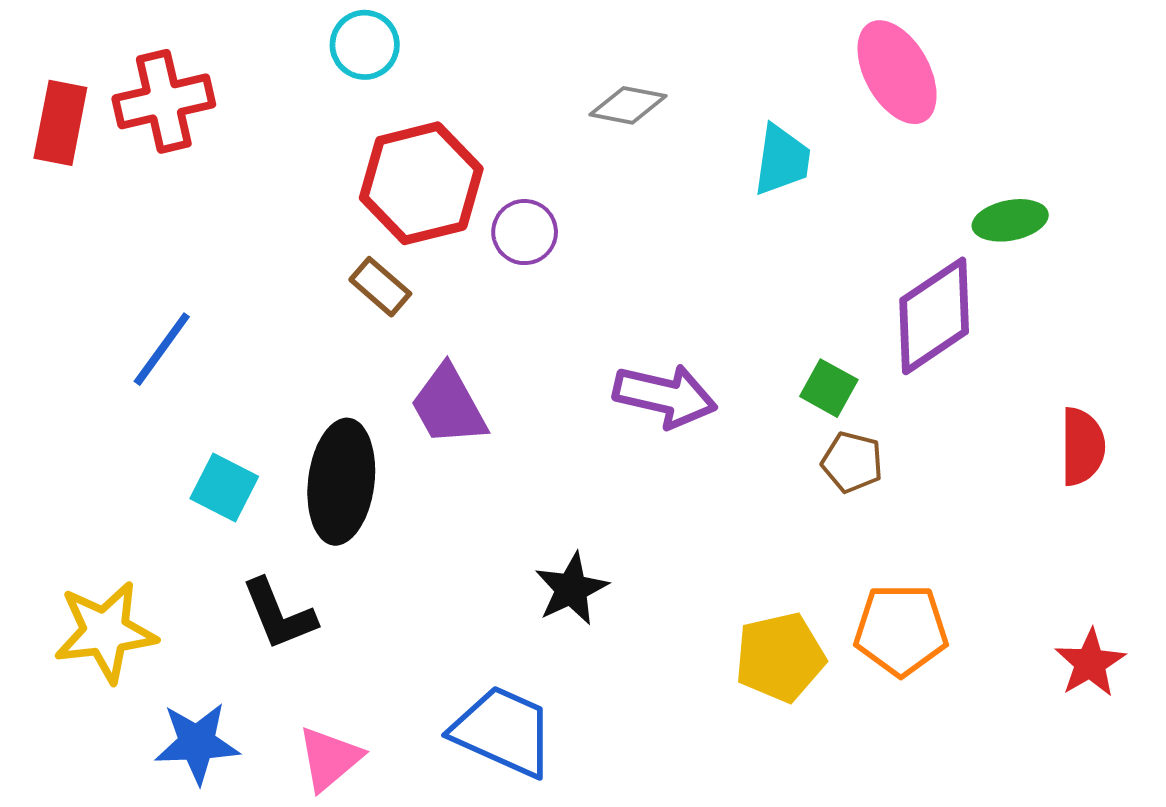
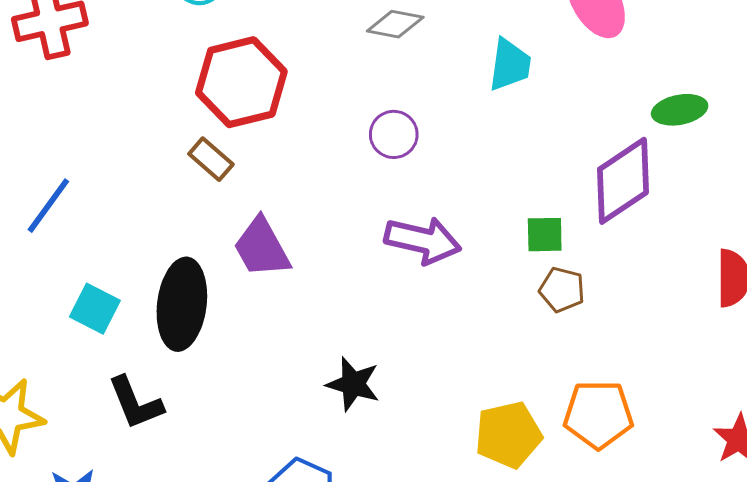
purple circle: (525, 232) -> (394, 134), moved
green square: (829, 388) -> (545, 235), turned -30
black star: (571, 589) -> (353, 384), turned -30

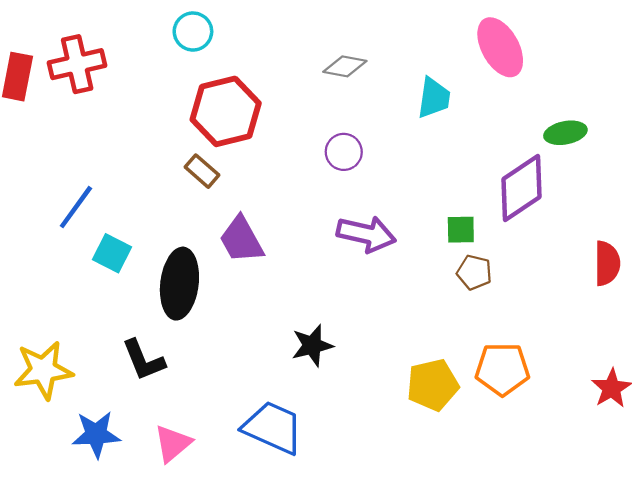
cyan square: (95, 309) -> (112, 253), moved
black star: (353, 384) -> (312, 345), turned -30

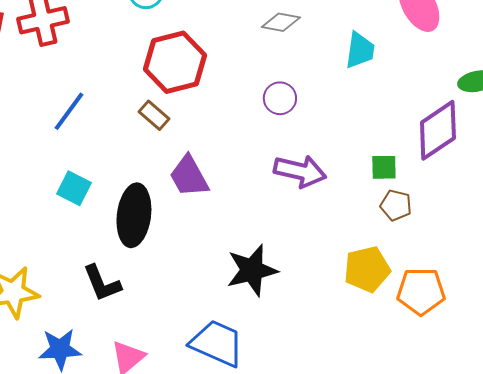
blue line: (76, 207) -> (69, 111), moved
black star: (312, 345) -> (252, 270), size x1.4
yellow pentagon: (433, 385) -> (367, 269), moved

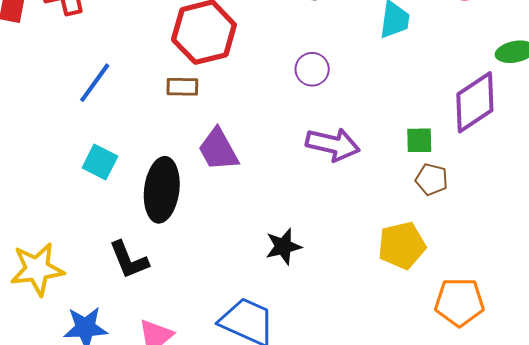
brown rectangle: (154, 115) -> (182, 87), turned -40
black star: (252, 270) -> (283, 246), size x0.7
orange pentagon: (421, 291) -> (459, 302), moved

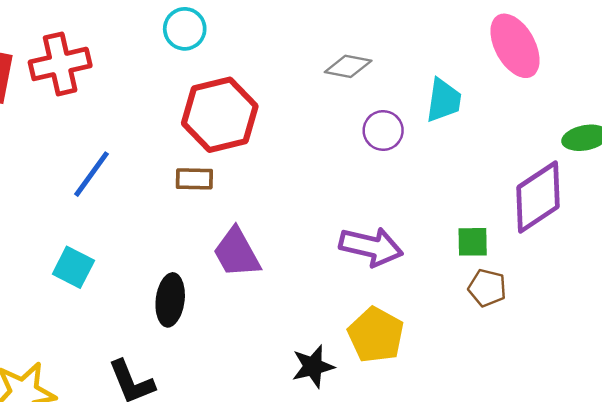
purple circle: (312, 69) -> (383, 130), moved
cyan square: (100, 162) -> (73, 267), moved
black ellipse: (162, 190) -> (170, 300), size x0.7
yellow pentagon: (402, 245) -> (376, 335), moved, turned -30

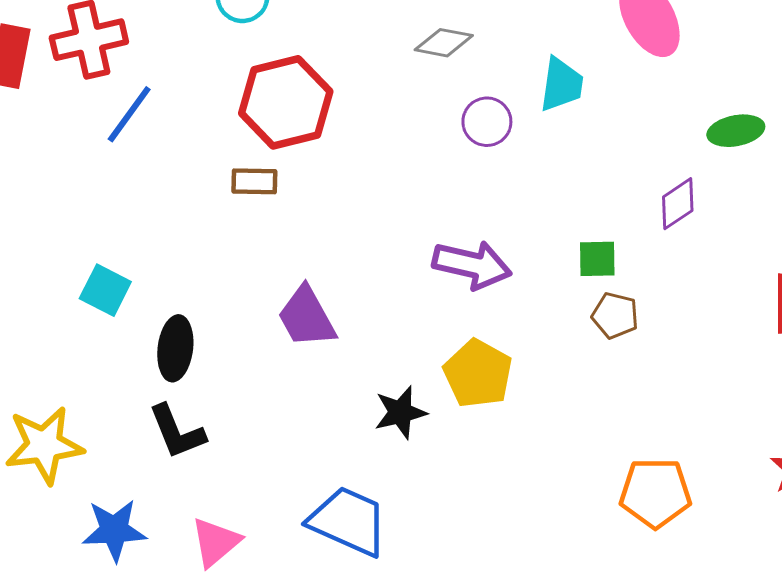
blue line: (92, 174) -> (129, 114), moved
purple diamond: (538, 197) -> (678, 204), size x0.6
purple trapezoid: (237, 253) -> (307, 317), moved
black ellipse: (170, 300) -> (175, 348), moved

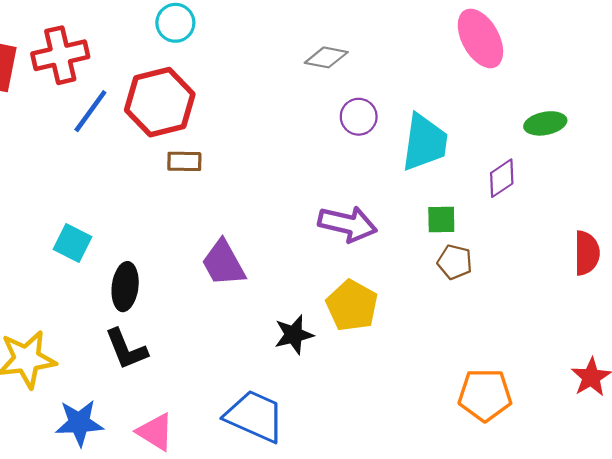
cyan trapezoid: (561, 84) -> (425, 142), moved, size x1.4
red hexagon: (286, 102) -> (160, 102), moved
pink triangle: (216, 542) -> (155, 432), turned -48

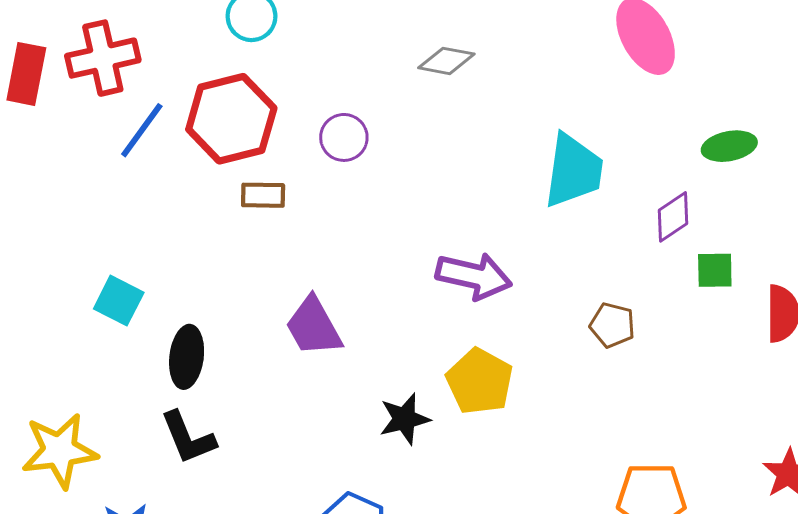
purple circle: (359, 117) -> (344, 137), moved
green square: (441, 220) -> (715, 270), moved

